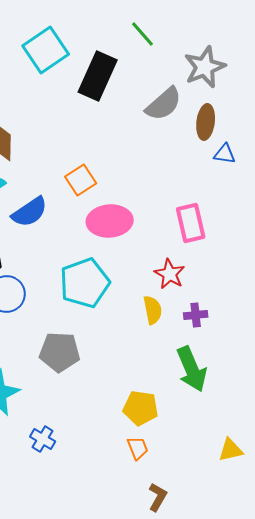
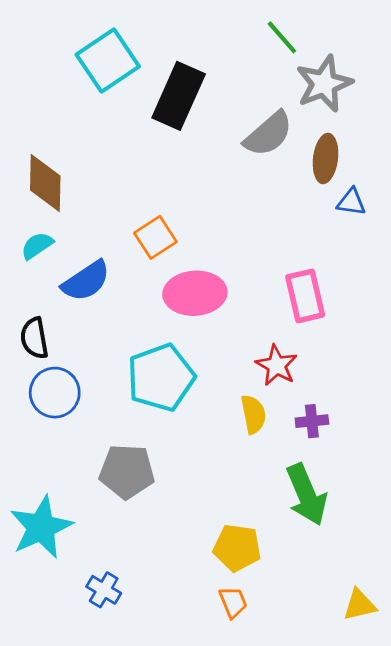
green line: (143, 34) -> (282, 37), moved

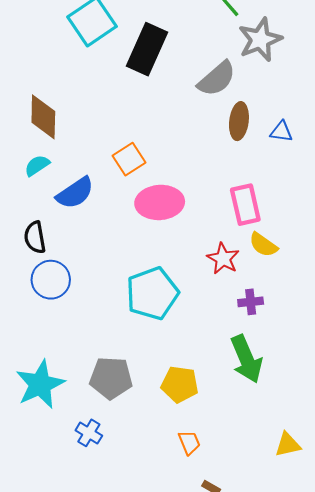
brown ellipse: (326, 158) -> (239, 121), moved
cyan pentagon: (161, 378) -> (152, 293), moved
yellow semicircle: (253, 414) -> (263, 245), moved, turned 136
gray pentagon: (127, 471) -> (111, 378), moved
yellow pentagon: (237, 548) -> (180, 384), moved

